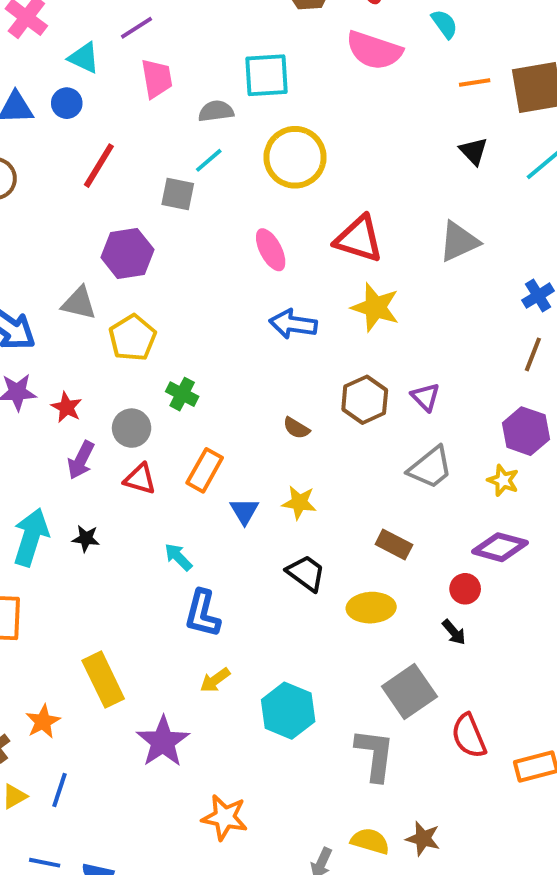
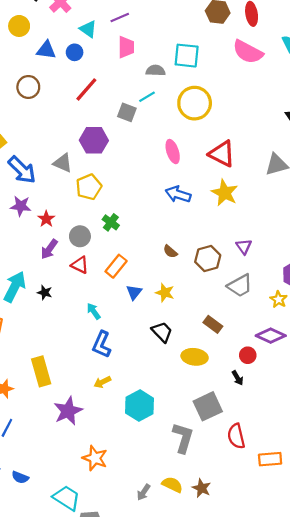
brown hexagon: (365, 400) -> (208, 259), moved

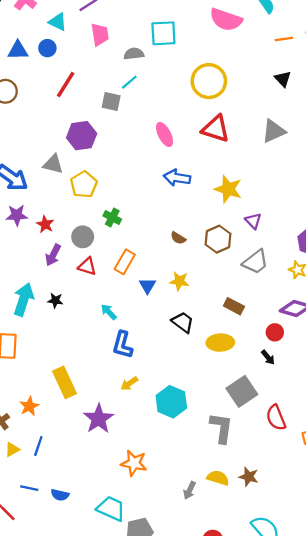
yellow circle: (195, 103) -> (209, 81), moved
yellow star: (225, 193) -> (228, 189), moved

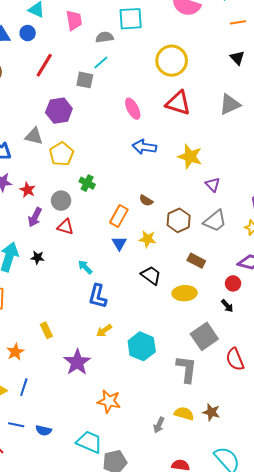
brown hexagon: (218, 239) -> (179, 220), moved
orange rectangle: (125, 262) -> (119, 216), moved
yellow rectangle: (64, 382) -> (46, 330), size x0.6

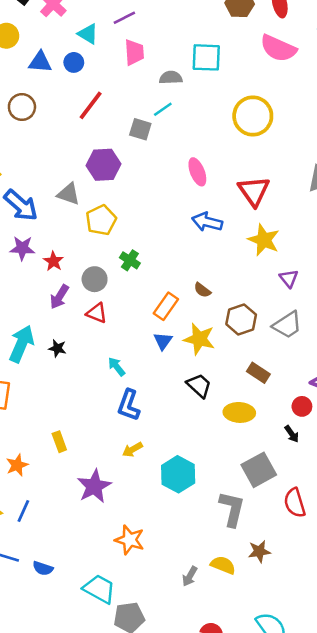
red triangle: (178, 103) -> (254, 191), moved, turned 32
yellow star: (147, 239) -> (199, 339), size x1.4
brown star: (211, 412) -> (259, 551), moved, turned -30

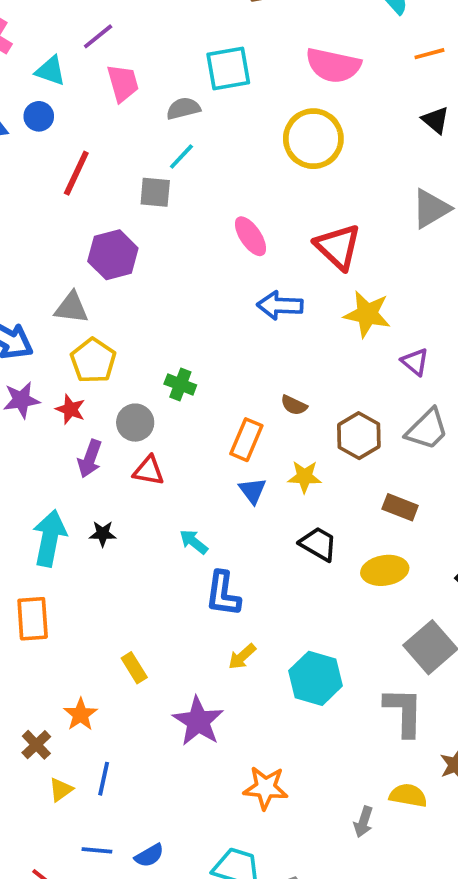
pink semicircle: (278, 48) -> (333, 65), moved
yellow pentagon: (101, 220) -> (93, 361), moved
yellow star: (199, 339) -> (304, 477), size x0.7
blue semicircle: (43, 568) -> (149, 855), turned -36

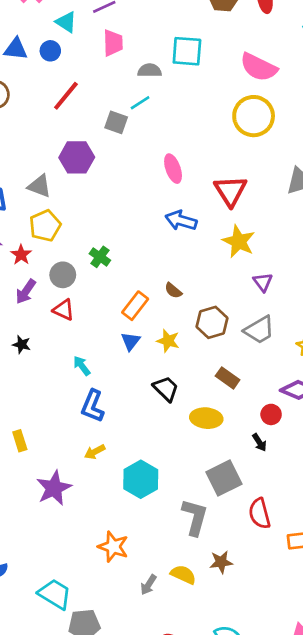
yellow circle: (313, 139) -> (254, 116), moved
orange star: (266, 788) -> (113, 547), moved

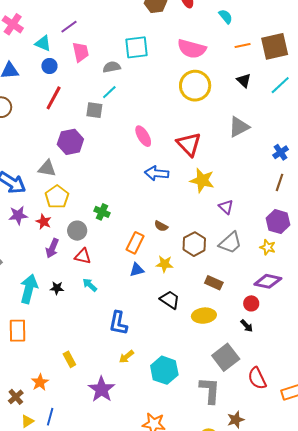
blue circle: (50, 51) -> (49, 66), moved
blue triangle: (130, 341) -> (137, 270), turned 49
cyan arrow: (82, 366) -> (90, 285), moved

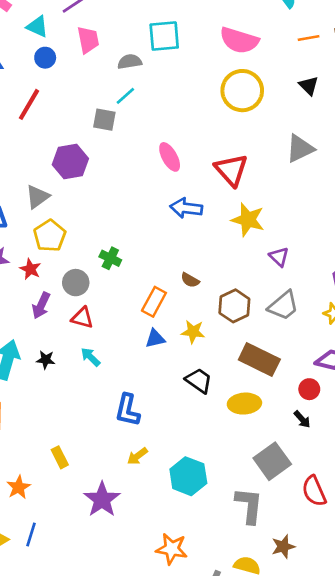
red line: (54, 98) -> (29, 104), moved
gray triangle: (47, 168) -> (37, 197), turned -48
brown rectangle: (214, 283) -> (259, 359), size x1.6

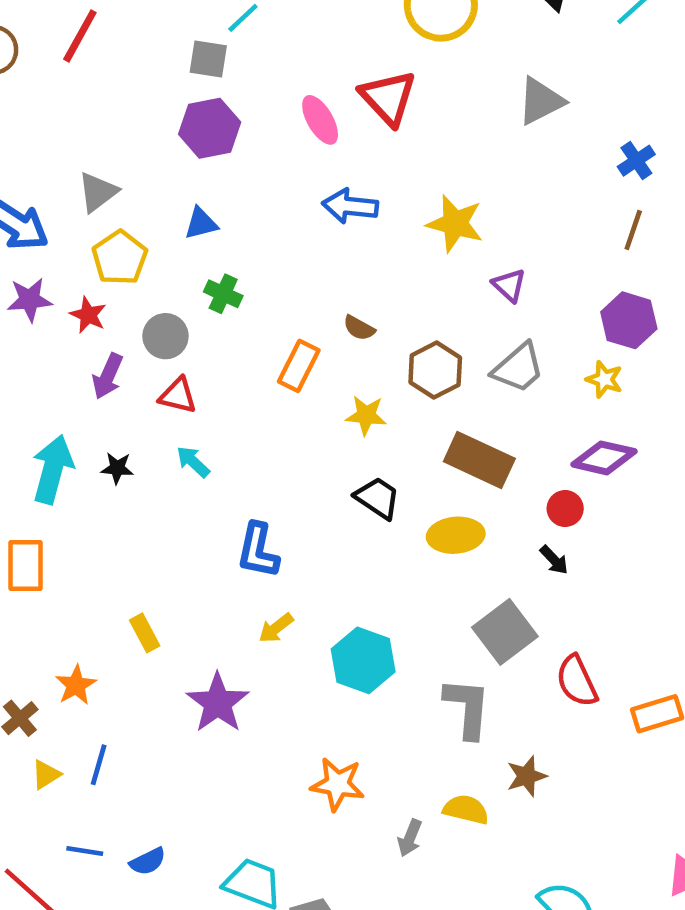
purple hexagon: (70, 162) -> (210, 128), moved
red triangle: (231, 170) -> (388, 98), moved
blue triangle: (155, 338) -> (201, 223), moved

